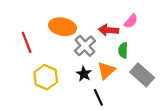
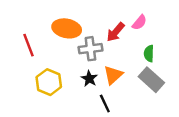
red arrow: (108, 30) -> (116, 32), turned -54
gray cross: (85, 46) -> (90, 49), turned 35
green semicircle: (123, 50) -> (149, 53), moved

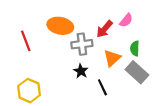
orange triangle: (113, 75) -> (112, 58), moved
yellow hexagon: (49, 82) -> (29, 91), moved
black line: (105, 104) -> (102, 87), moved

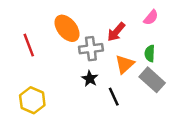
pink semicircle: (126, 20) -> (151, 18), moved
orange ellipse: (60, 26) -> (67, 28), turned 40

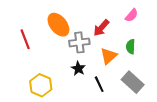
gray rectangle: (152, 80) -> (133, 82), moved
yellow hexagon: (32, 100) -> (41, 85), moved

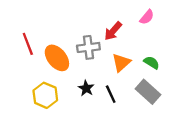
orange ellipse: (58, 25) -> (57, 58), moved
green semicircle: (131, 47) -> (151, 63), moved, turned 120
black star: (78, 69) -> (86, 88), moved

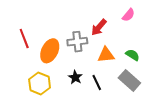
orange ellipse: (57, 58) -> (50, 51), turned 65
orange triangle: (121, 63) -> (106, 55), turned 36

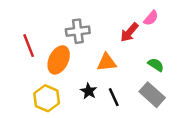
red arrow: (99, 27) -> (129, 32), moved
gray cross: (77, 42) -> (78, 31), moved
orange triangle: (106, 55) -> (107, 62), moved

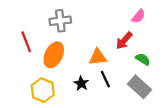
gray cross: (78, 31) -> (60, 21), moved
red arrow: (129, 32) -> (124, 41), moved
black line: (114, 97) -> (105, 79), moved

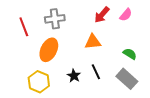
red arrow: (124, 41) -> (102, 15), moved
red line: (26, 42) -> (24, 27), moved
orange triangle: (98, 57) -> (93, 42), moved

